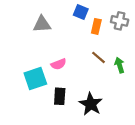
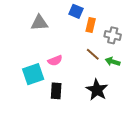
gray cross: (120, 21) -> (113, 35), moved
green arrow: (120, 65) -> (113, 62), turned -56
black star: (91, 104) -> (97, 90), moved

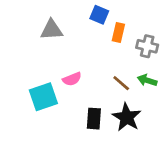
brown line: (93, 54) -> (121, 83), moved
black rectangle: (56, 91) -> (94, 119), moved

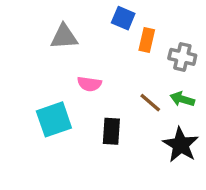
pink semicircle: (72, 79) -> (89, 84), moved, turned 30
black star: (127, 117) -> (181, 145), moved
black rectangle: (94, 119) -> (111, 131), moved

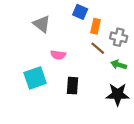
gray triangle: (64, 37) -> (42, 24), turned 42
brown line: (150, 103) -> (98, 48), moved
black star: (181, 145) -> (118, 94), turned -30

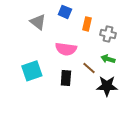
blue square: (80, 12) -> (65, 12), moved
brown line: (98, 48) -> (89, 68), moved
pink semicircle: (58, 55) -> (66, 49), moved, size x1.5

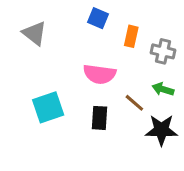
gray triangle: (38, 22) -> (34, 33), moved

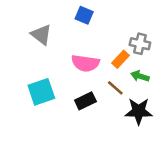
gray triangle: (34, 33) -> (41, 35), moved
orange rectangle: (131, 36) -> (120, 59), moved, turned 30
black rectangle: (99, 118) -> (85, 101), turned 60

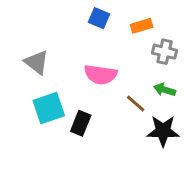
gray triangle: (41, 35) -> (37, 62), moved
orange rectangle: (120, 59) -> (142, 26), moved, turned 30
black rectangle: (85, 101) -> (81, 123), moved, turned -42

